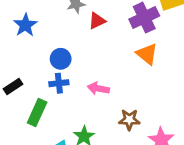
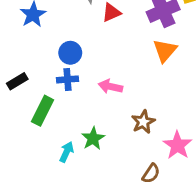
orange triangle: (147, 54) -> (165, 51), turned 30
brown star: (129, 120) -> (143, 122), turned -30

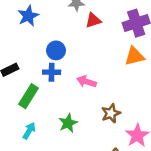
orange triangle: (165, 51) -> (134, 56), turned 30
cyan arrow: (67, 152) -> (29, 131), moved

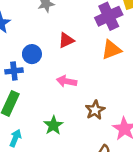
red triangle: (93, 20) -> (66, 40), moved
blue cross: (52, 72) -> (14, 71), moved

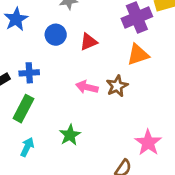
blue circle: (32, 54) -> (56, 35), moved
brown star: (95, 110) -> (117, 86), moved

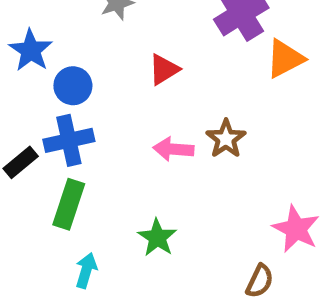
blue circle: (56, 35) -> (73, 86), moved
orange triangle: (138, 55) -> (285, 59), moved
blue cross: (29, 73) -> (69, 140), size x1.4

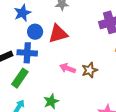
red triangle: (164, 70) -> (58, 34), moved, size x1.5

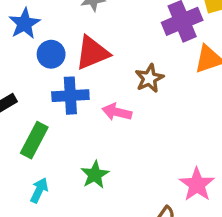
blue cross: (27, 53) -> (70, 96), moved
brown star: (90, 70) -> (149, 78), moved

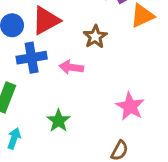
pink star: (197, 184) -> (130, 106), moved

